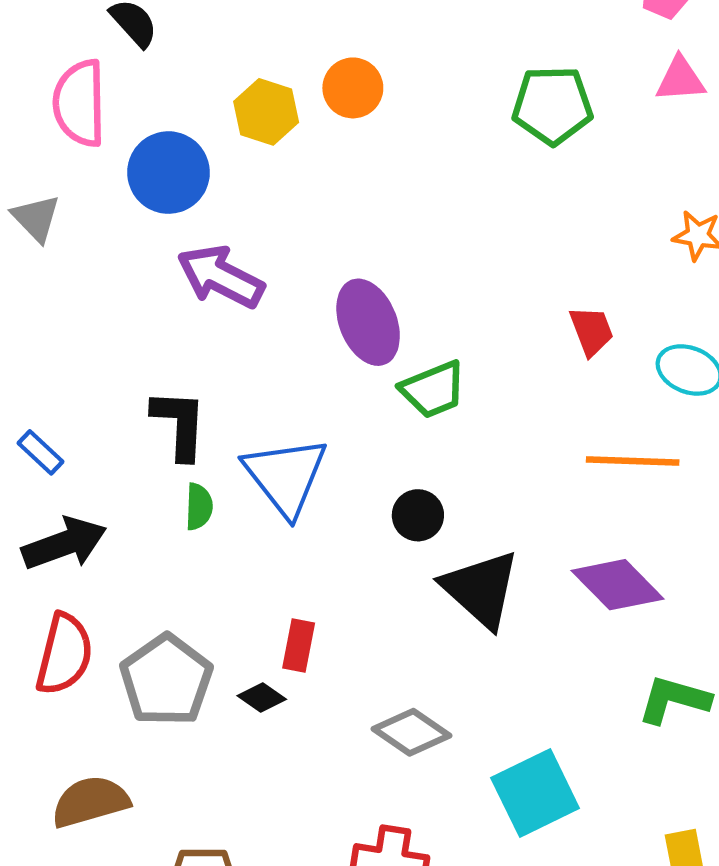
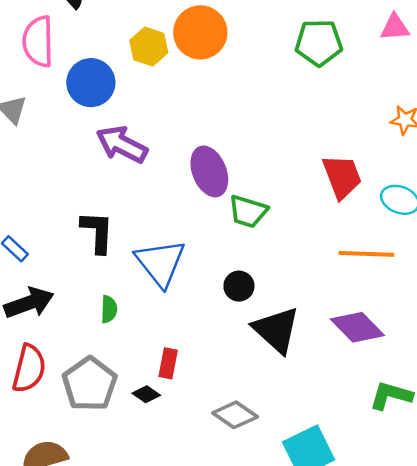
orange circle: (353, 88) -> (200, 32), size x1.5
red trapezoid: (591, 331) -> (342, 177), size x1.5
green trapezoid: (433, 389) -> (248, 211), turned 39
green semicircle: (199, 507) -> (109, 309), moved

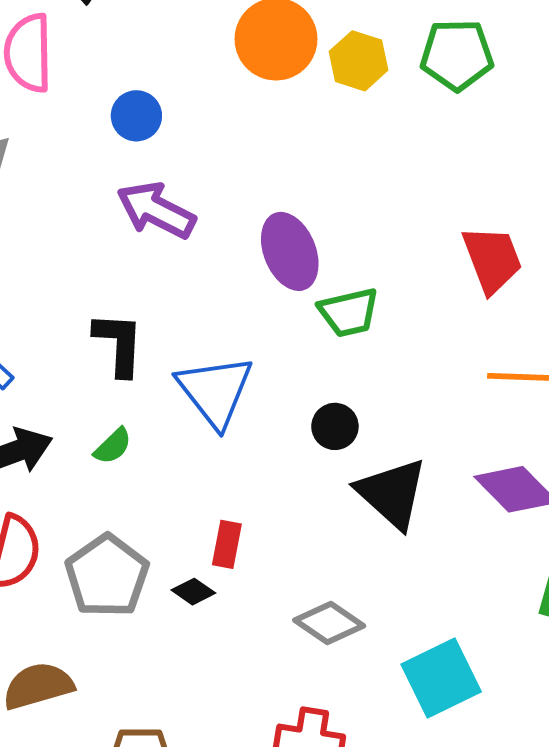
yellow hexagon: (149, 47) -> (359, 61), moved
blue circle: (91, 83) -> (136, 116), moved, size x0.7
green trapezoid: (248, 211) -> (349, 312), turned -30
green semicircle: (109, 309) -> (113, 446), moved, turned 44

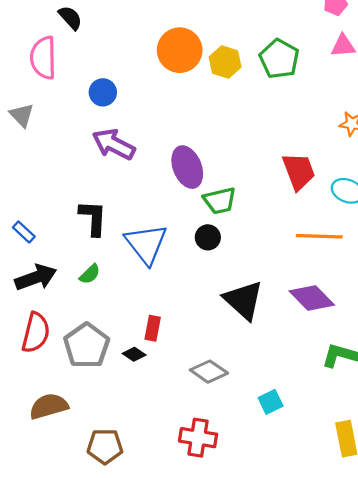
green pentagon: (457, 55) -> (279, 59), turned 30
black circle: (335, 426) -> (208, 237), moved
cyan square: (441, 678) -> (271, 402), size x0.6

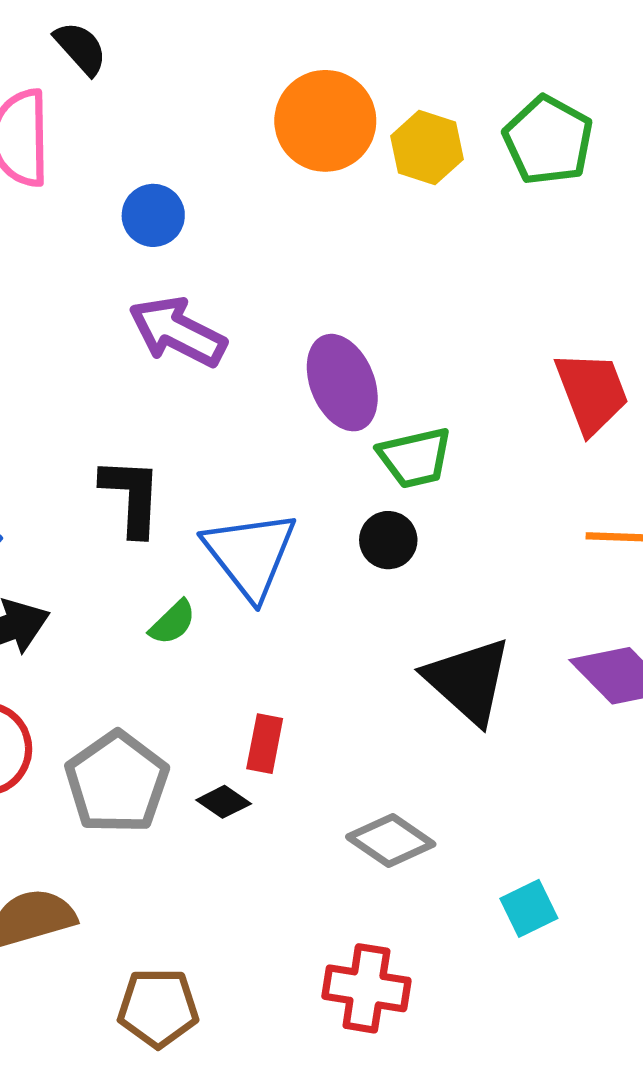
green semicircle: (90, 274) -> (173, 622), moved

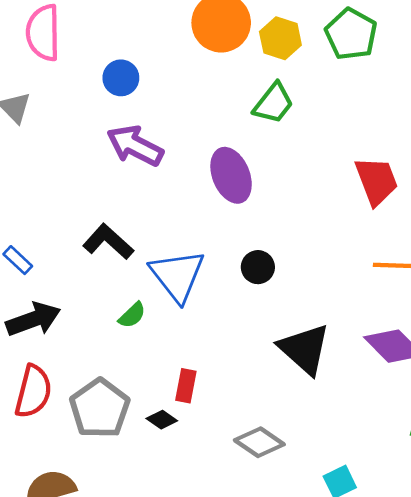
green trapezoid: (415, 458) -> (273, 103), moved, turned -39
black L-shape: (131, 496) -> (108, 242), turned -51

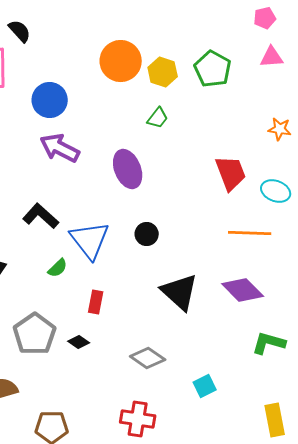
blue circle: (121, 78) -> (50, 100), size x1.4
green trapezoid: (273, 103) -> (158, 118), size x0.7
red rectangle: (186, 386) -> (96, 302), moved

